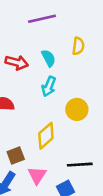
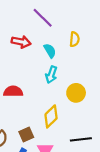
purple line: (42, 19) -> (43, 18), turned 60
red arrow: (17, 63) -> (21, 42), moved

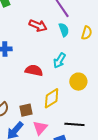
cyan semicircle: (50, 51) -> (64, 30), moved
red semicircle: (13, 91) -> (34, 70), moved

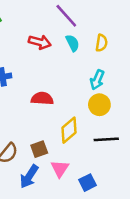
cyan arrow: (59, 61) -> (97, 80), moved
black line: (74, 124) -> (106, 139), moved

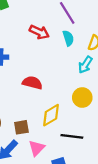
cyan arrow: (97, 80) -> (85, 65), moved
black line: (106, 139) -> (72, 136), moved

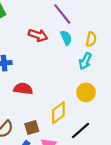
red semicircle: (32, 83) -> (23, 89), moved
black line: (72, 136) -> (81, 130), turned -42

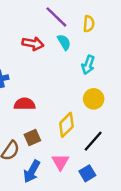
yellow semicircle: (91, 39) -> (89, 24), moved
brown square: (32, 127) -> (32, 138), moved

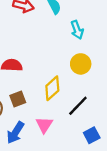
cyan arrow: (88, 65) -> (77, 30), turned -42
blue square: (87, 173) -> (92, 135), moved

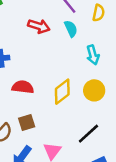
yellow diamond: (52, 88) -> (62, 92), moved

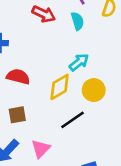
cyan arrow: (93, 55) -> (79, 62), moved, turned -120
black line: (88, 134) -> (72, 120), moved

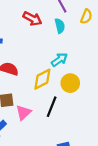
black line: (72, 120) -> (52, 107), turned -36
pink triangle: (41, 149) -> (23, 113), moved

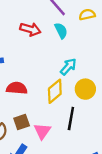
yellow semicircle: (86, 16) -> (87, 15), turned -112

